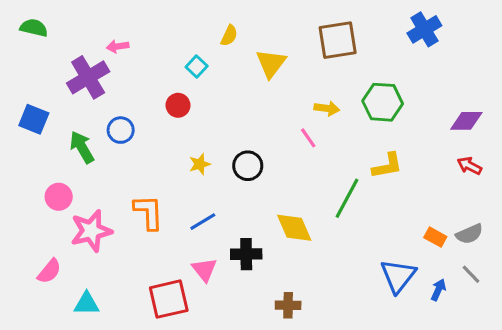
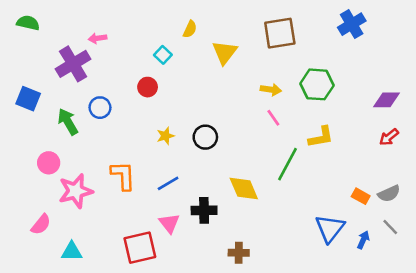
pink line: (308, 138) -> (273, 118), moved
red arrow: (469, 166) -> (389, 137), turned -66

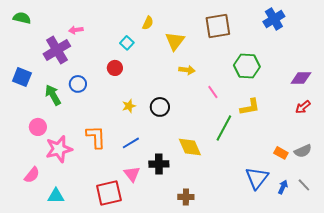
yellow arrow: (271, 90) -> (187, 70), moved
gray line: (390, 227) -> (304, 185), moved

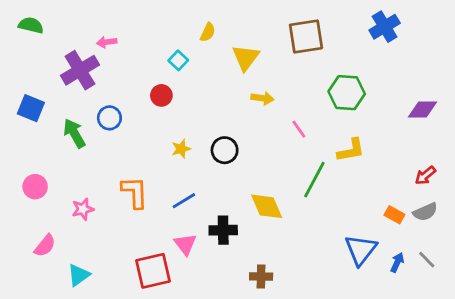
red arrow: (303, 107) -> (425, 175), moved
pink circle: (38, 127) -> (35, 187), moved
pink star: (59, 149) -> (83, 209), size x0.6
cyan triangle: (56, 196) -> (79, 275), turned -36

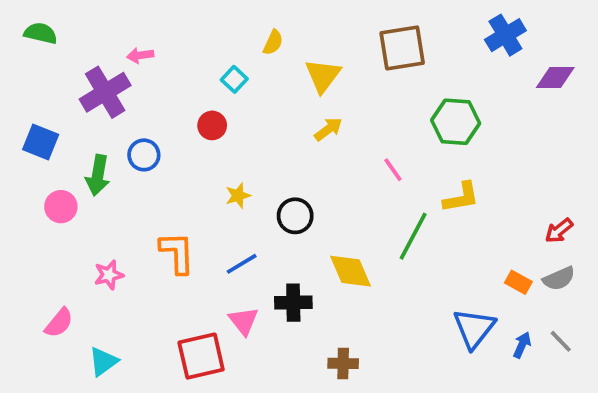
yellow arrow: (262, 98) -> (328, 129), moved, turned -45
purple diamond: (422, 109) -> (555, 77), moved
green arrow: (74, 133) -> (98, 175), turned -140
black circle: (225, 150) -> (295, 216), moved
pink circle: (35, 187) -> (61, 207), moved

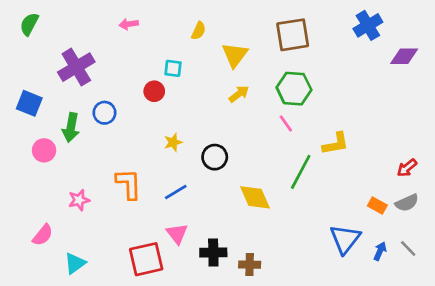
green semicircle: (41, 33) -> (29, 24), turned -75
pink arrow: (140, 55) -> (129, 24), moved
cyan square: (234, 79) -> (173, 68), moved, turned -36
green hexagon: (456, 122) -> (294, 89), moved
black cross: (293, 303) -> (213, 252), moved

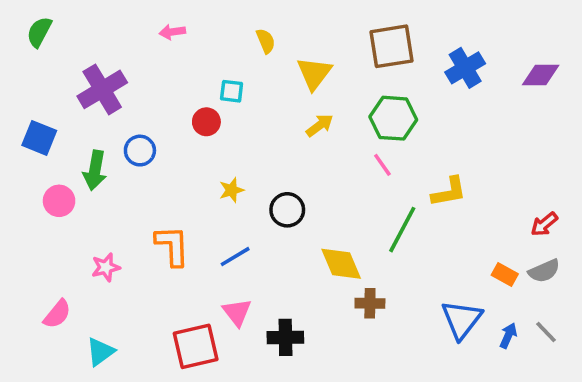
blue cross: (368, 25) -> (465, 68), moved
yellow semicircle: (199, 31) -> (266, 41), turned -48
brown cross: (250, 265) -> (370, 303), moved

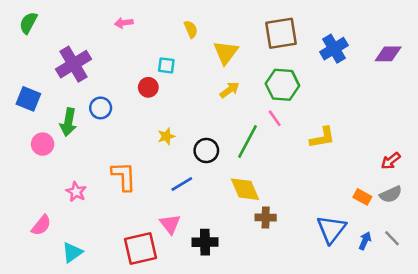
green line: (402, 230) -> (248, 141), moved
blue line: (235, 257) -> (182, 184), moved
pink star: (106, 267) -> (76, 192), turned -30

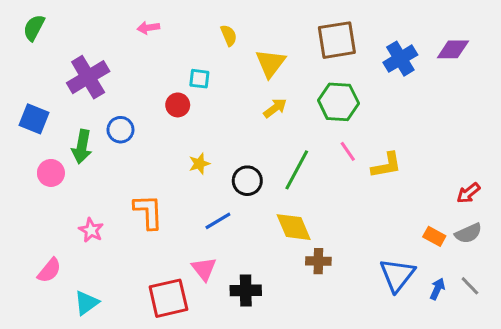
purple diamond: (388, 54) -> (453, 49), moved
pink line: (275, 118) -> (348, 151), moved

